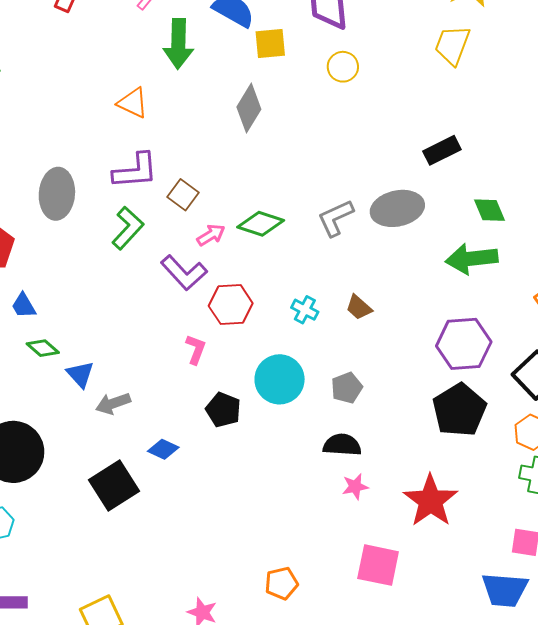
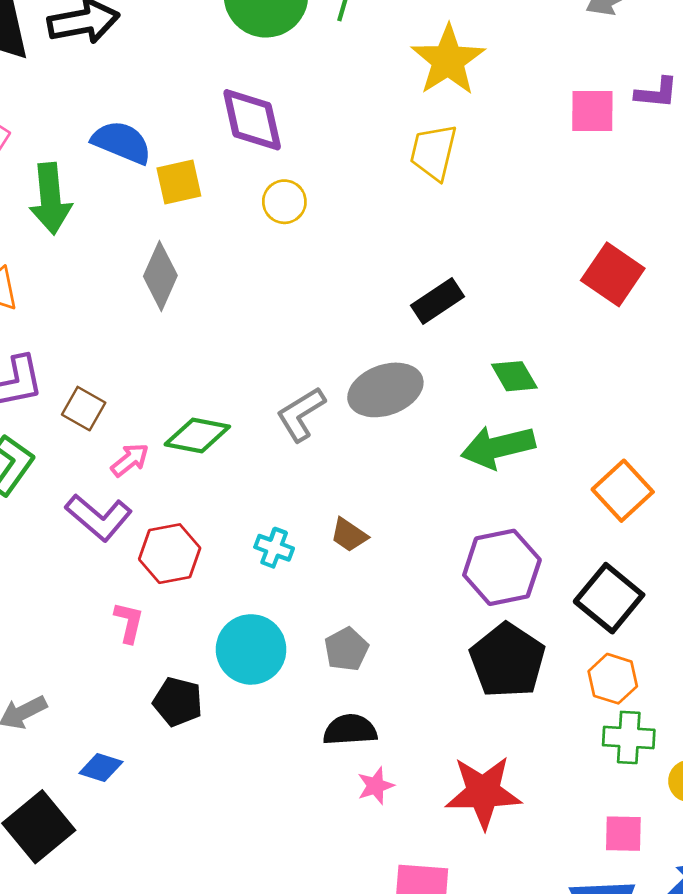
red star: (431, 501) -> (483, 792), turned -30

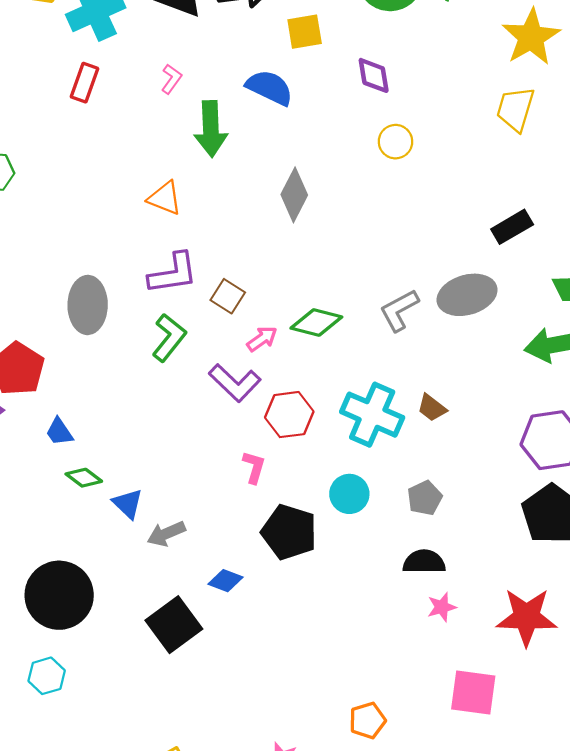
purple diamond: (252, 120) -> (374, 75), size x0.7
yellow square: (179, 182) -> (305, 32), moved
cyan cross: (274, 548) -> (372, 415), size x2.0
cyan circle: (251, 649) -> (349, 494), size x0.7
black pentagon: (178, 702) -> (289, 532), size x1.4

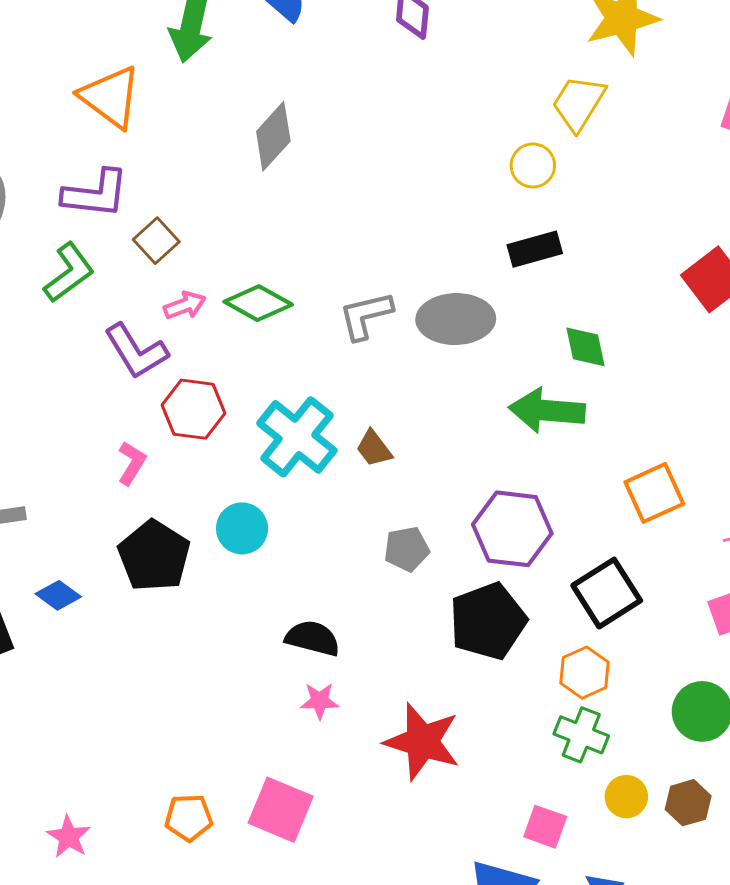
yellow circle: (395, 142) -> (533, 165), moved
orange triangle: (165, 198) -> (110, 97), size x1.4
gray pentagon: (425, 498) -> (407, 549), moved
pink square: (473, 693) -> (281, 810), moved

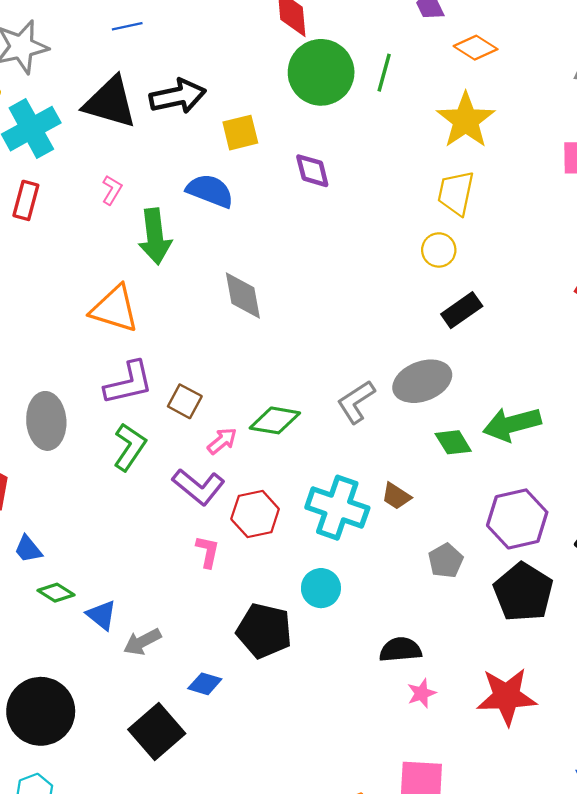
gray diamond: (273, 136) -> (243, 295), turned -33
green diamond: (585, 347) -> (453, 442), moved
pink L-shape: (132, 463) -> (208, 552), moved

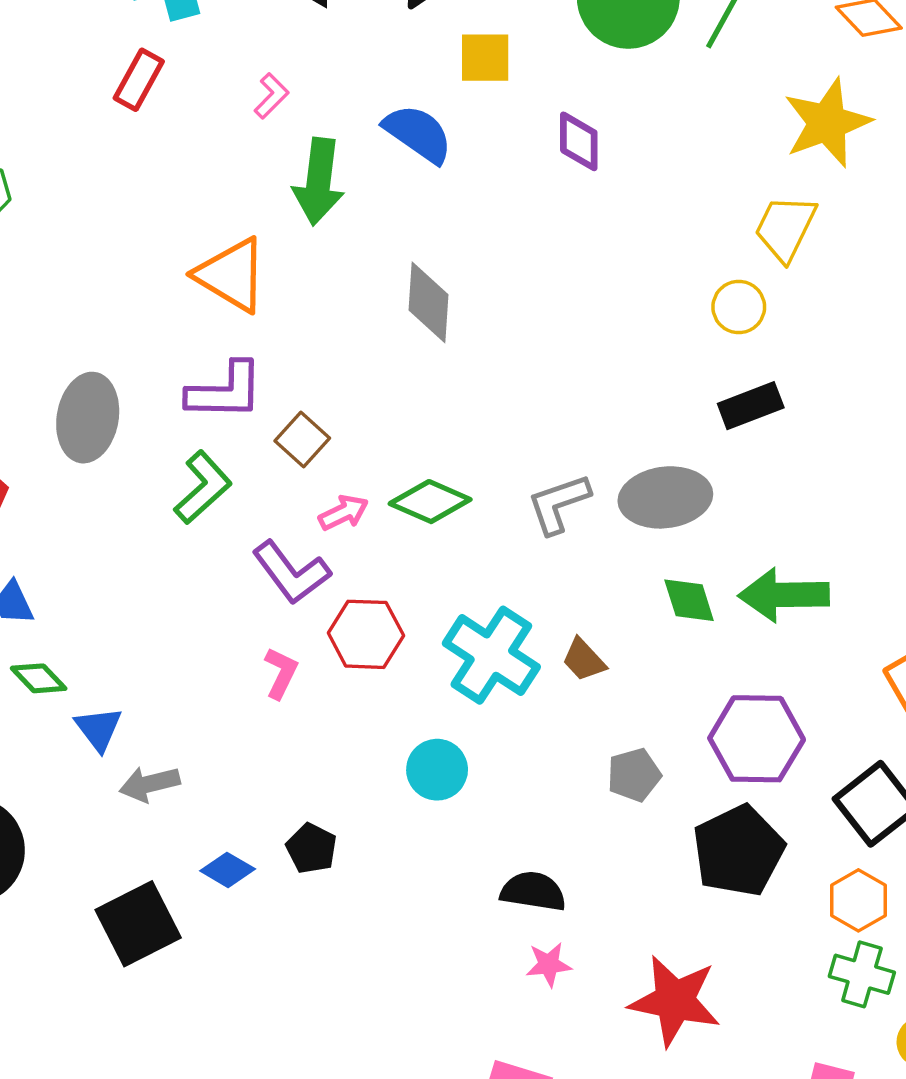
black pentagon: (264, 631) -> (311, 848), moved, size x0.6

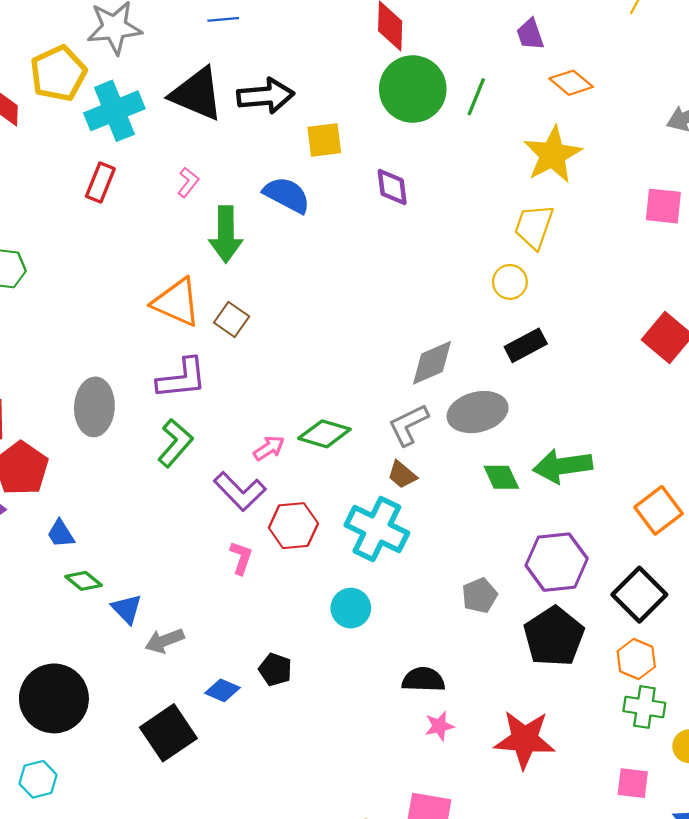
gray diamond: (429, 302) -> (432, 363), moved, turned 70
brown square: (302, 439) -> (232, 320), moved
brown trapezoid: (584, 660) -> (402, 475), moved

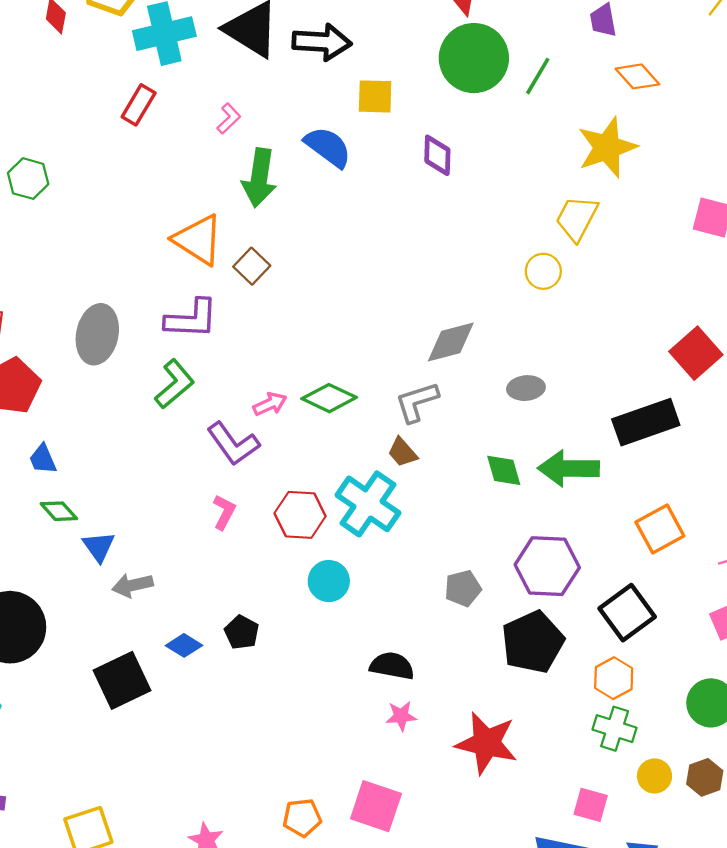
black rectangle: (526, 345) -> (646, 422), moved, size x1.5
gray ellipse: (478, 412) -> (526, 388), moved, size x0.6
red hexagon: (293, 526) -> (300, 515), moved

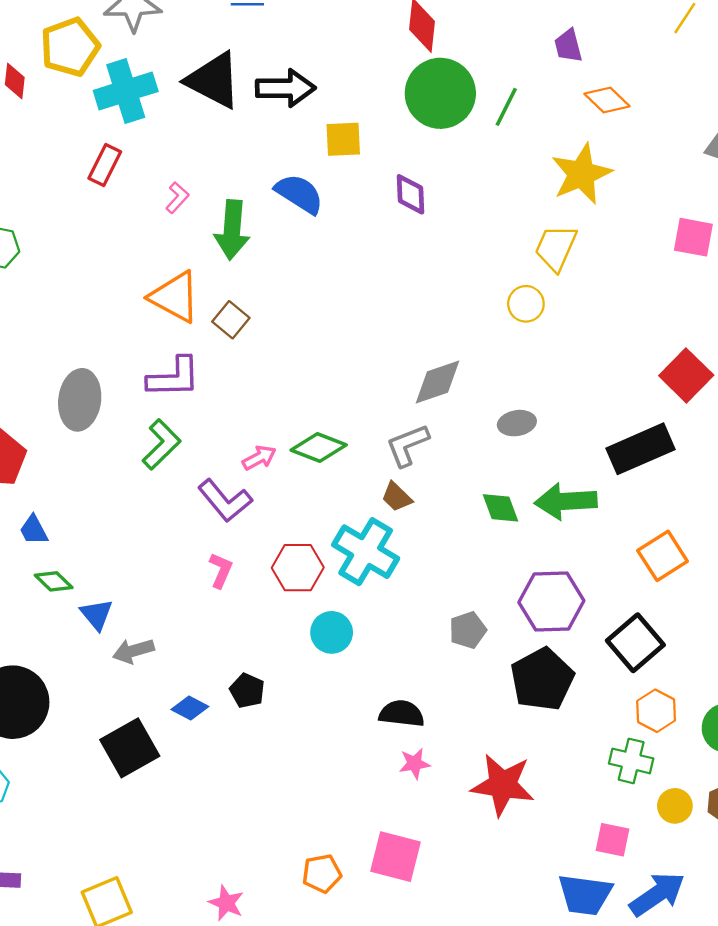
pink L-shape: (229, 118) -> (177, 198), moved
orange hexagon: (614, 678) -> (656, 711), moved

